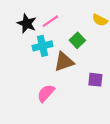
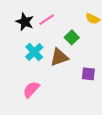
cyan cross: (43, 46) -> (34, 52), moved, turned -30
pink semicircle: (46, 93) -> (31, 90), moved

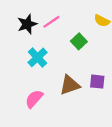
black star: (25, 22) -> (27, 24), turned 30
brown triangle: (59, 57) -> (70, 85), moved

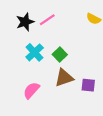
green square: (79, 41) -> (60, 55), moved
purple square: (97, 82) -> (88, 85), moved

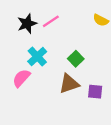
green square: (60, 55) -> (76, 59), moved
pink semicircle: (31, 90) -> (21, 78), moved

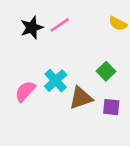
cyan cross: (37, 57) -> (56, 81), moved
green square: (76, 59) -> (106, 71), moved

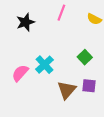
pink line: (60, 25) -> (61, 13), moved, turned -35
brown triangle: (81, 98) -> (67, 90), moved, turned -30

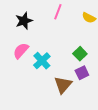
pink semicircle: (20, 73) -> (21, 51), moved
purple square: (89, 86) -> (82, 73), moved, turned -32

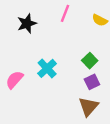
pink semicircle: (21, 51) -> (14, 80), moved
brown triangle: (63, 85) -> (89, 107), moved

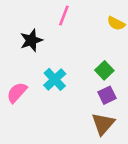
pink line: (65, 13) -> (64, 16), moved
black star: (27, 24) -> (31, 40), moved

